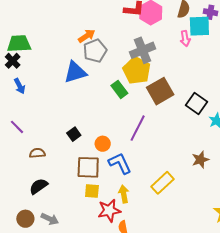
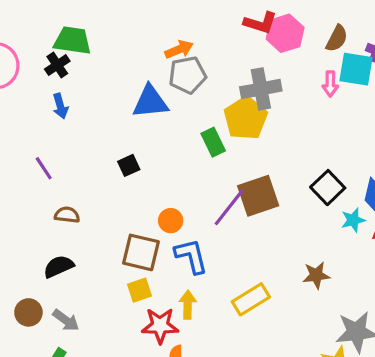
brown square: (160, 91) -> (258, 196), moved
black square: (74, 134) -> (129, 165), moved
yellow square: (92, 191) -> (139, 290), turned -35

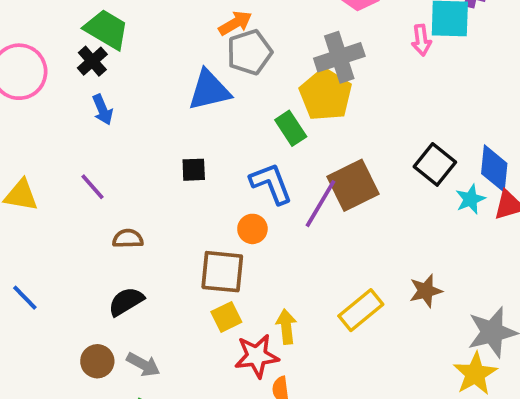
green trapezoid: (72, 40) -> (106, 29), turned 30
black square: (129, 165) -> (194, 170), turned 30
blue L-shape: (191, 256) -> (271, 183), moved
brown star: (316, 275) -> (426, 291), moved

